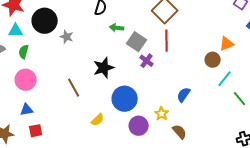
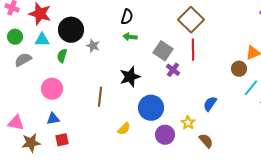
green arrow: (117, 28) -> (130, 37), moved
green semicircle: (24, 52) -> (62, 56), moved
brown line: (74, 88) -> (100, 97), turned 36

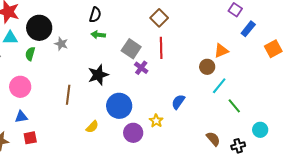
brown square: (191, 20) -> (159, 18), size x0.7
brown semicircle: (206, 141) -> (213, 139), moved

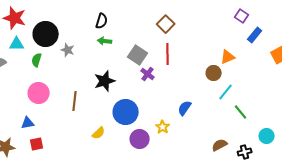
pink circle: (20, 87) -> (39, 93), moved
brown semicircle: (213, 139) -> (220, 145), turned -77

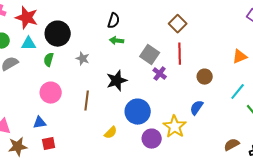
gray star: (68, 50) -> (83, 59), moved
brown circle: (214, 73) -> (205, 77), moved
yellow star: (163, 127) -> (175, 127), size x1.6

